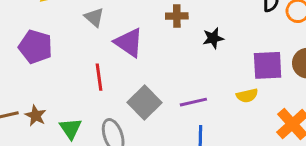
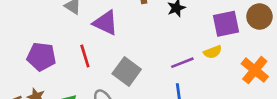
purple pentagon: (35, 47) -> (41, 57), moved
purple line: (193, 102) -> (182, 63), moved

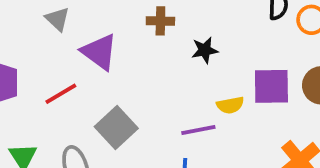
yellow semicircle: (213, 52) -> (230, 105), moved
red line: (85, 56) -> (61, 94), turned 65

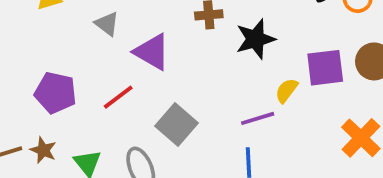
black star: (205, 50) -> (255, 39), size x1.5
yellow semicircle: (230, 105) -> (287, 90), turned 144

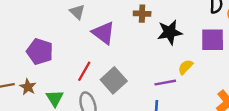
purple square: (325, 68) -> (213, 40), moved
red line: (118, 97) -> (84, 71), moved, turned -30

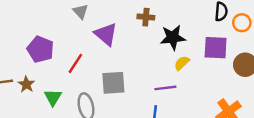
yellow semicircle: (186, 67) -> (182, 63), moved
red line: (84, 71) -> (75, 63), moved
gray square: (114, 80) -> (113, 83), turned 35

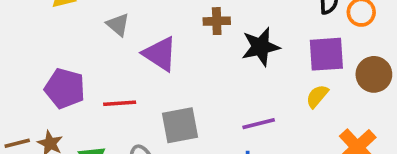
red line: (75, 63) -> (120, 103), turned 60
yellow semicircle: (182, 63) -> (317, 96), moved

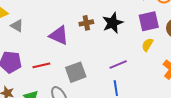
brown cross: (217, 21) -> (86, 23), moved
gray triangle: (118, 25) -> (17, 26), moved

